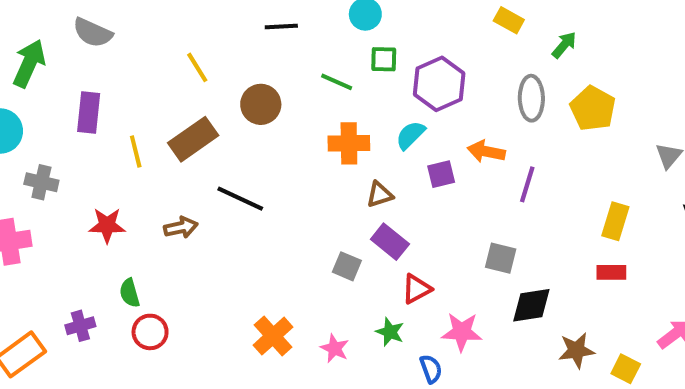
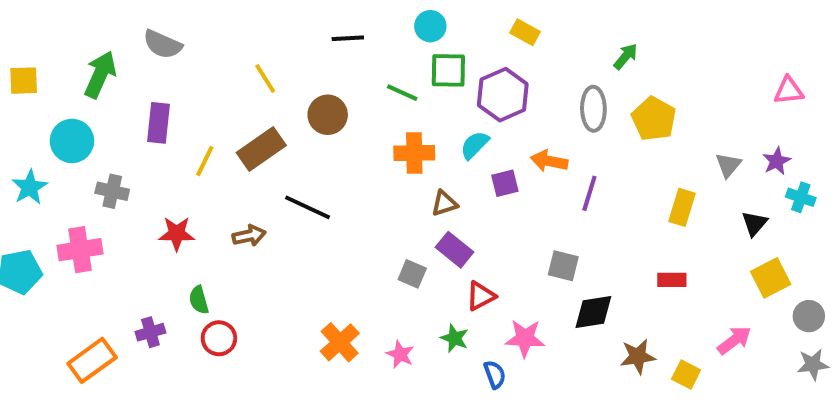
yellow rectangle: (509, 20) -> (525, 32), moved
green square: (384, 59) -> (448, 70), size x1.4
yellow line: (136, 152) -> (205, 161), turned 40
yellow rectangle: (615, 221) -> (682, 207), moved

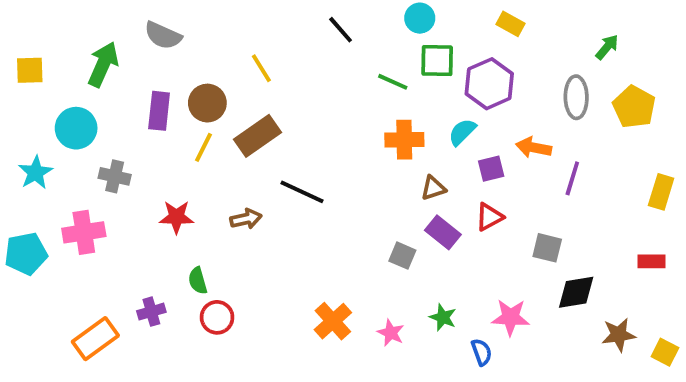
black line: (348, 38) -> (341, 30), turned 52
brown circle: (328, 115) -> (207, 103), moved
red triangle: (481, 296) -> (489, 217), moved

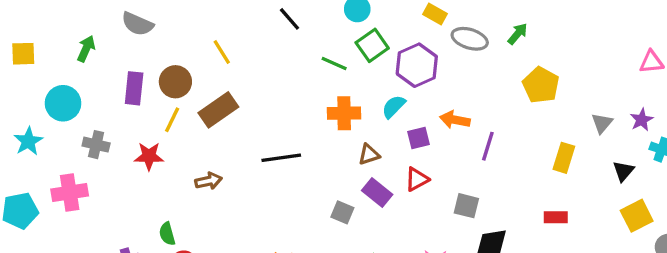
green square: (437, 61) -> (372, 45), turned -36
green arrow: (103, 64) -> (86, 49), size x0.7
gray ellipse: (576, 97) -> (470, 39), moved, turned -72
black line: (302, 192) -> (281, 158), moved, turned -33
red star: (176, 217) -> (149, 156), moved

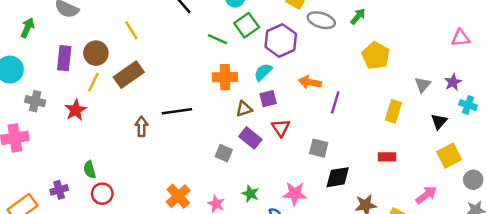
purple square: (418, 138) -> (268, 99), moved
red star: (149, 156) -> (76, 110), turned -30
red triangle: (417, 179) -> (281, 128), turned -36
brown arrow: (208, 181) -> (141, 127), moved, turned -78

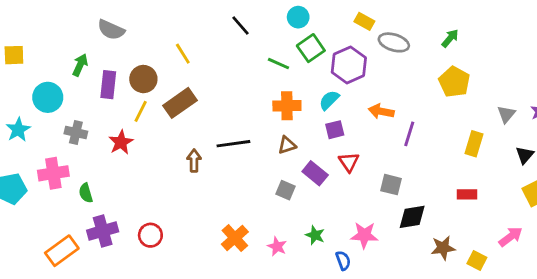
green arrow: (358, 16) -> (450, 38), moved
green arrow: (28, 28) -> (80, 65), moved
brown triangle: (244, 109) -> (287, 145), moved
green semicircle: (90, 170) -> (86, 193), moved
purple cross: (59, 190) -> (103, 231), size x1.5

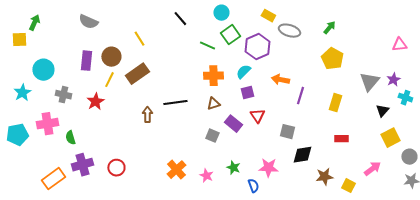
green arrow: (80, 65) -> (34, 23), moved
gray triangle: (506, 114) -> (369, 82), size x1.5
yellow rectangle: (474, 144) -> (335, 103), moved

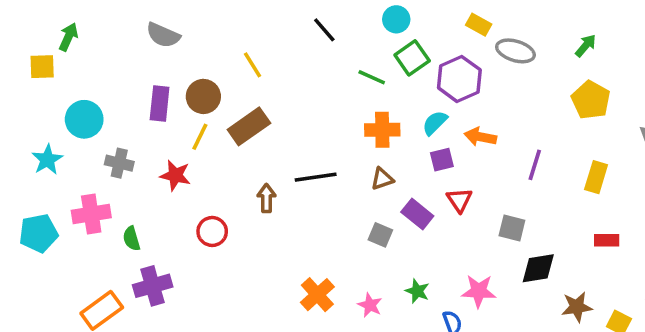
orange arrow: (280, 80) -> (480, 137), moved
red star: (95, 102) -> (175, 175), turned -30
red circle: (116, 168) -> (212, 231), moved

